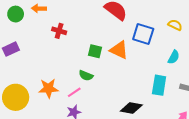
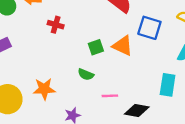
green square: (95, 51) -> (96, 47), turned -32
pink line: (74, 92) -> (110, 96), moved, turned 32

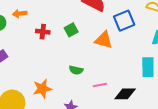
blue square: (149, 28) -> (124, 21), turned -30
green square: (96, 47) -> (71, 30), moved

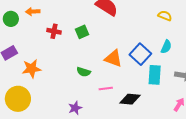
blue square: (124, 21) -> (140, 54), moved, turned -30
orange triangle: (104, 40) -> (113, 58), moved
orange star: (42, 89) -> (32, 69), moved

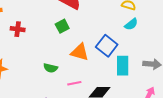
green square: (82, 32) -> (62, 26), moved
cyan semicircle: (166, 47) -> (131, 24), moved, turned 32

